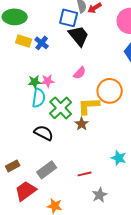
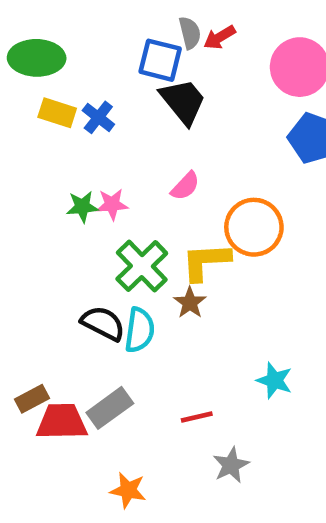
cyan semicircle: (39, 98) -> (140, 330), moved
red trapezoid: (26, 191) -> (62, 422), moved, turned 35

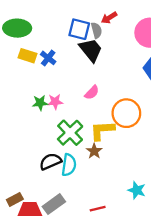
gray semicircle: (190, 33) -> (96, 30), moved
black semicircle: (103, 323) -> (50, 161), turned -50

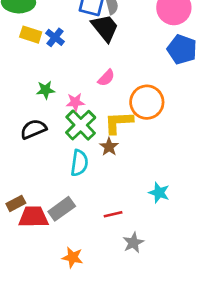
pink star: (55, 102) -> (75, 102), moved
black semicircle: (50, 161) -> (33, 129), moved

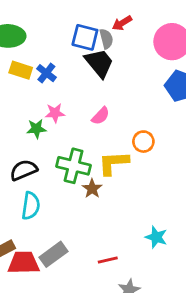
pink star: (75, 102) -> (55, 113), moved
orange circle: (147, 102) -> (143, 142), size x0.6
green cross: (81, 125) -> (74, 166), turned -32
brown star: (109, 147) -> (92, 189), moved
cyan semicircle: (79, 163) -> (31, 206), moved

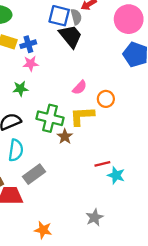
blue cross: (46, 73) -> (28, 44), turned 35
pink star: (55, 113) -> (31, 64), moved
pink semicircle: (101, 116) -> (80, 88), moved
gray rectangle: (54, 254) -> (34, 174), moved
red line: (108, 260) -> (102, 164), moved

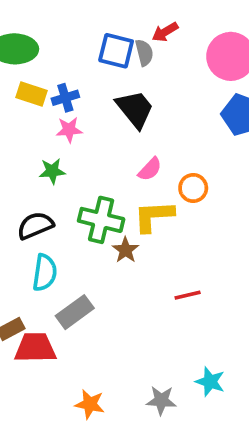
black trapezoid: (71, 36) -> (135, 109), moved
cyan star: (116, 175) -> (210, 382), moved
gray star: (94, 217) -> (161, 400), moved, turned 30

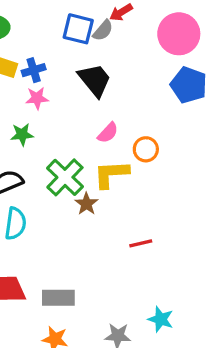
gray semicircle: (144, 53) -> (103, 30), turned 55
green cross: (101, 220) -> (65, 177), turned 30
gray rectangle: (75, 312) -> (58, 298), moved, turned 36

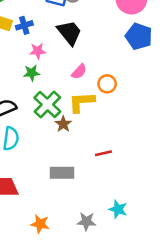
pink star: (37, 98) -> (38, 51), moved
green star: (22, 134) -> (32, 73), moved
gray rectangle: (58, 298) -> (62, 173), moved

